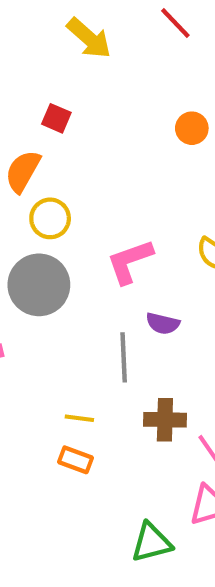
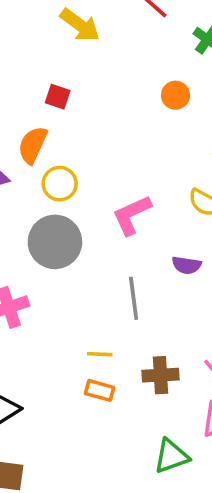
purple semicircle: (163, 323) -> (187, 265), moved
brown cross: (165, 420) -> (161, 375), moved

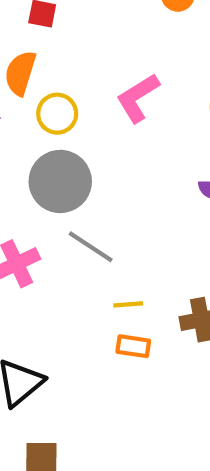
pink L-shape: (132, 215) -> (138, 98), moved
gray line: (134, 298) -> (91, 247), moved, turned -42

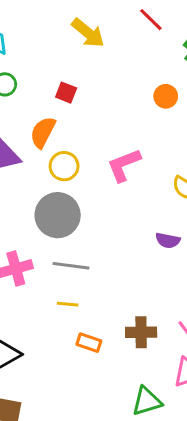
gray line: (91, 247) -> (71, 266), turned -36
yellow line: (128, 304) -> (68, 304), moved

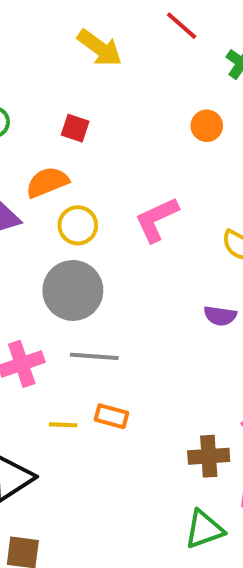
orange semicircle: (43, 132) -> (47, 182), turned 44
yellow line: (68, 304) -> (63, 425), moved
brown cross: (141, 332) -> (209, 456), moved
orange rectangle: (89, 343) -> (111, 416), moved

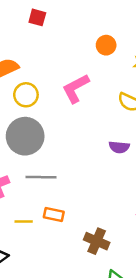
orange circle: (207, 126) -> (106, 45), moved
red square: (75, 128) -> (37, 17), moved
brown cross: (209, 456) -> (97, 241), moved, turned 30

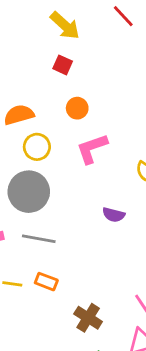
orange circle: (106, 45) -> (77, 108), moved
purple semicircle: (119, 147) -> (114, 215), moved

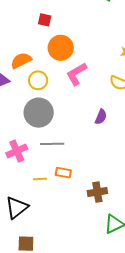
orange circle: (77, 108) -> (61, 48), size x1.6
purple semicircle: (114, 215) -> (101, 117), turned -70
brown cross: (88, 318) -> (97, 192), turned -30

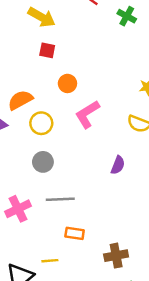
orange circle: (61, 48) -> (67, 83), size x0.6
gray circle: (39, 113) -> (43, 162), size x0.6
yellow line: (40, 179) -> (50, 261), moved

